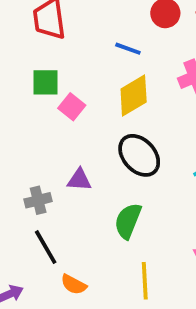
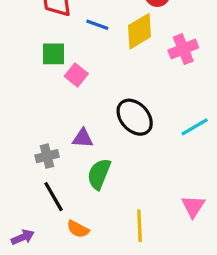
blue line: (128, 49) -> (97, 25), moved
yellow diamond: (134, 96) -> (139, 31), moved
green semicircle: (128, 221) -> (99, 174), moved

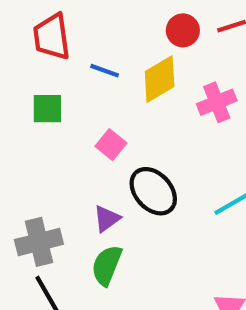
pink square: (76, 75) -> (111, 145), moved
purple triangle: (83, 138) -> (107, 219), moved, turned -40
gray cross: (47, 156) -> (39, 242), size x1.5

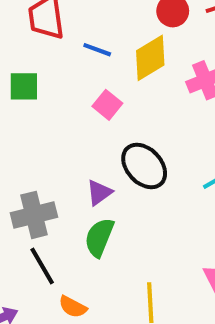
green square: (47, 109) -> (24, 86), moved
pink square: (111, 145) -> (107, 105), moved

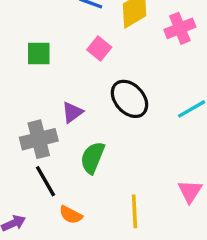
green square: (24, 86) -> (39, 53), moved
purple triangle: (99, 193) -> (72, 112), moved

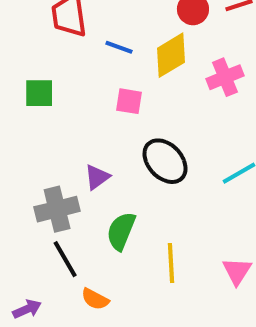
pink square: (99, 48) -> (129, 101), turned -30
green square: (39, 53) -> (39, 93), moved
yellow line: (135, 211) -> (171, 263), moved

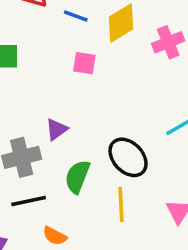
black ellipse: (165, 161) -> (128, 157), moved
black line: (65, 259) -> (29, 201), turned -72

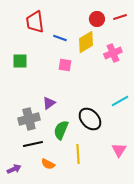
yellow line: (121, 204) -> (78, 154), moved

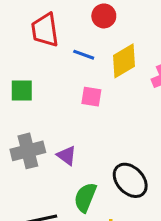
red circle: (97, 19) -> (104, 16), moved
purple triangle: (49, 103) -> (67, 156), turned -48
gray cross: (29, 119) -> (28, 151), moved

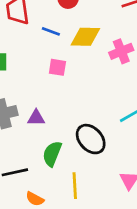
yellow diamond: (124, 61) -> (85, 37), turned 32
purple triangle: (67, 156) -> (36, 118), turned -36

